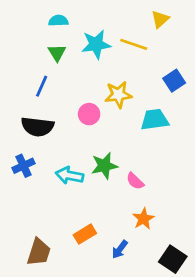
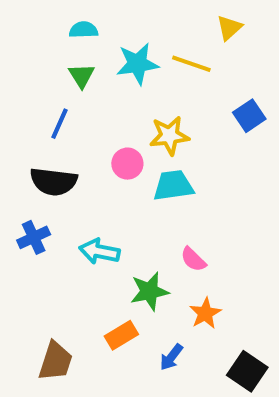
cyan trapezoid: (155, 120) -> (173, 186), moved
green star: (104, 166) -> (149, 291), moved

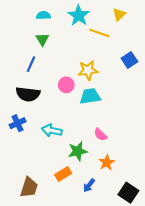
cyan star: (137, 64) -> (79, 15), moved, turned -30

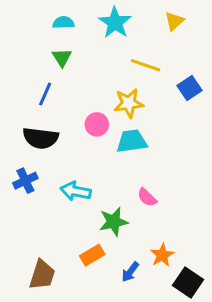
yellow line: (99, 33) -> (145, 65), moved
orange star: (107, 163) -> (162, 255), moved

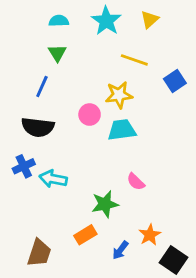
yellow triangle: (174, 21) -> (150, 19), moved
cyan arrow: (76, 191) -> (53, 179), moved

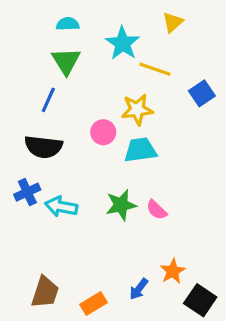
cyan star: (106, 21) -> (123, 43), moved
green triangle: (57, 53) -> (66, 61), size x1.4
green star: (105, 204) -> (121, 205), moved
orange rectangle: (85, 235) -> (94, 304), moved

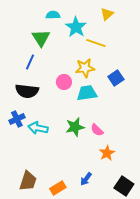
cyan semicircle: (68, 24) -> (53, 15), moved
blue square: (202, 93) -> (116, 78), moved
orange star: (173, 271) -> (107, 153), moved

